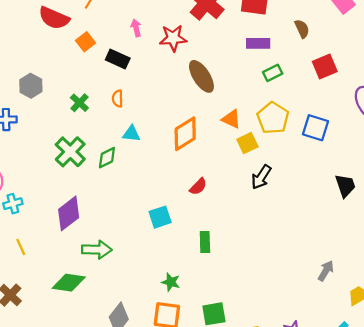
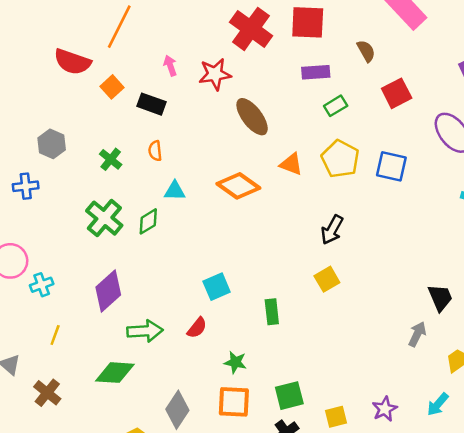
orange diamond: (185, 134) -> (238, 186), turned 72
yellow square: (247, 143) -> (327, 279), moved
black trapezoid: (345, 186) -> (440, 298), moved
red semicircle: (198, 187) -> (197, 328), moved
yellow line: (21, 247) -> (55, 335), turned 49

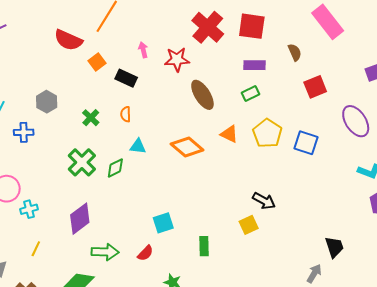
green rectangle: (336, 106) -> (250, 93), moved
black arrow: (332, 230) -> (264, 201), moved, turned -95

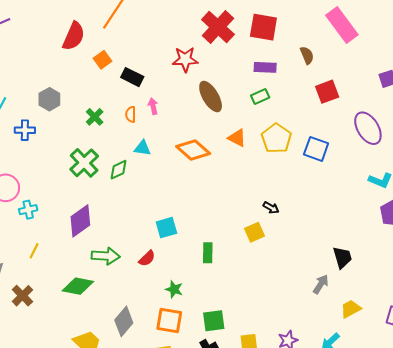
red semicircle: (68, 40) -> (74, 36), turned -92
pink arrow: (143, 50) -> (153, 106), moved
black arrow: (264, 201) -> (271, 208), size x0.7

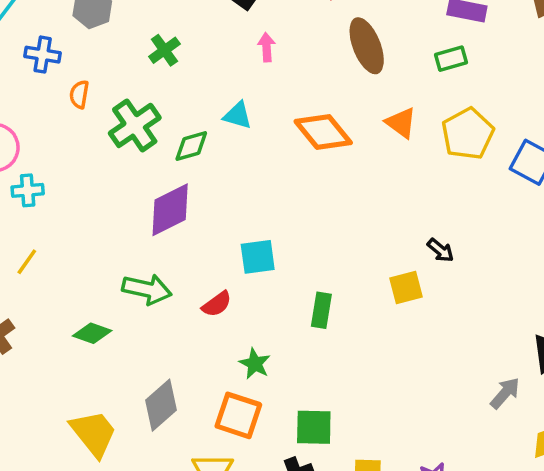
orange semicircle: (131, 114) -> (79, 94), moved
purple diamond: (80, 221) -> (170, 210), moved
green diamond: (78, 286) -> (92, 333), size x0.7

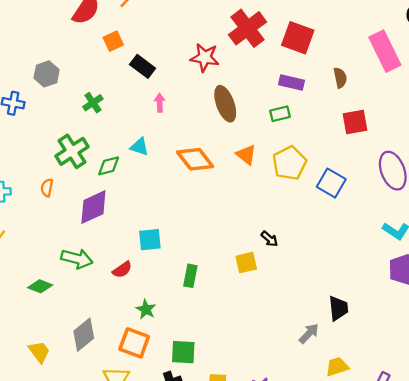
orange semicircle: (79, 94) -> (47, 188), moved
yellow trapezoid: (94, 433) -> (39, 352), size x0.7

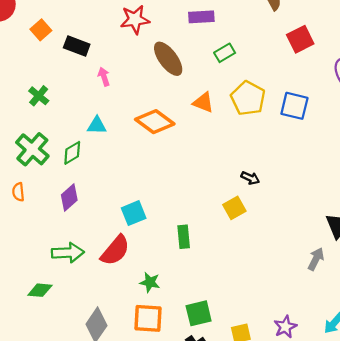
purple rectangle: (291, 83) -> (201, 17), moved
purple diamond: (93, 207) -> (69, 198), size x0.7
red semicircle: (122, 270) -> (115, 250), size x1.6

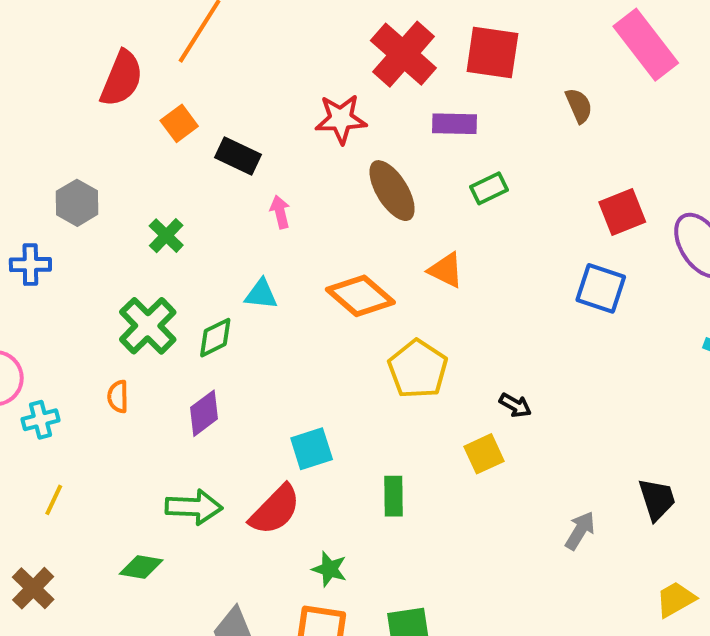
red square: (300, 39) -> (622, 212), moved
yellow pentagon: (248, 98) -> (418, 369), moved
gray arrow: (316, 259) -> (580, 531), moved

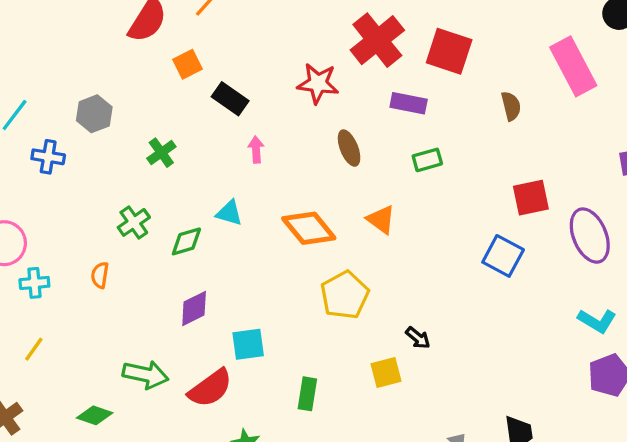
brown ellipse: (392, 191) -> (349, 148), size x0.7
green cross: (148, 326) -> (134, 222), size x0.7
purple diamond: (204, 413) -> (194, 309), moved

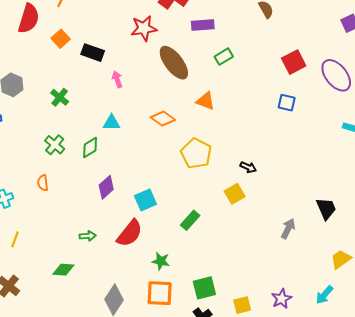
brown ellipse: (349, 148) -> (174, 63), size x1.6
orange diamond: (309, 228) -> (163, 119), size x0.7
blue square: (503, 256) -> (287, 103), size x0.7
green arrow: (145, 375) -> (88, 236), size x0.6
green rectangle: (307, 394) -> (190, 220), turned 48

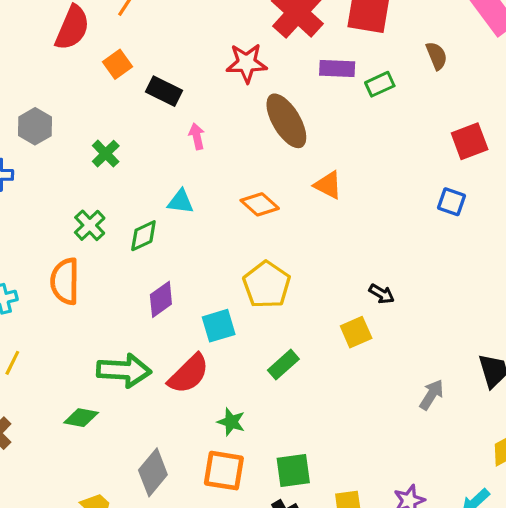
green rectangle: (224, 57) -> (380, 84), moved
yellow pentagon: (196, 153) -> (267, 285), moved
orange semicircle: (43, 183) -> (65, 281), size x1.8
green arrow: (88, 236) -> (124, 370), size x2.0

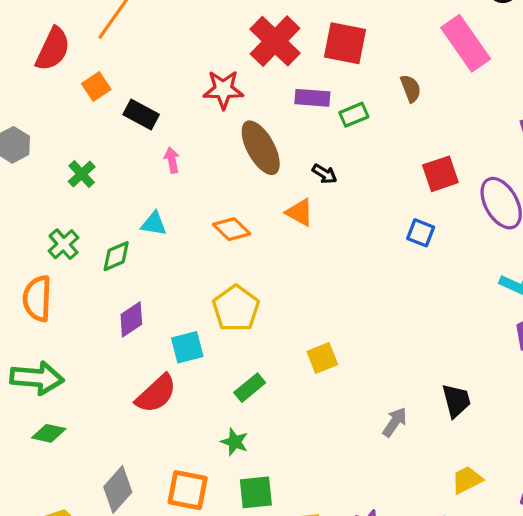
black arrow: (382, 294) -> (325, 174), moved
green arrow: (124, 370) -> (37, 378), moved
green star: (231, 422) -> (235, 442), moved

